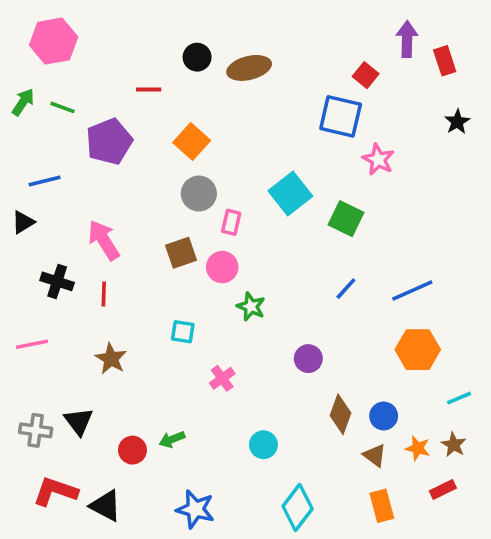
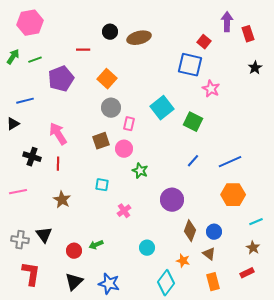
green line: (63, 107) -> (35, 60), turned -40
purple circle: (308, 359) -> (172, 200), size x1.5
orange star: (418, 448) -> (183, 261), moved
red L-shape: (55, 491) -> (31, 274), turned 80
black triangle: (106, 506) -> (74, 282), moved, turned 48

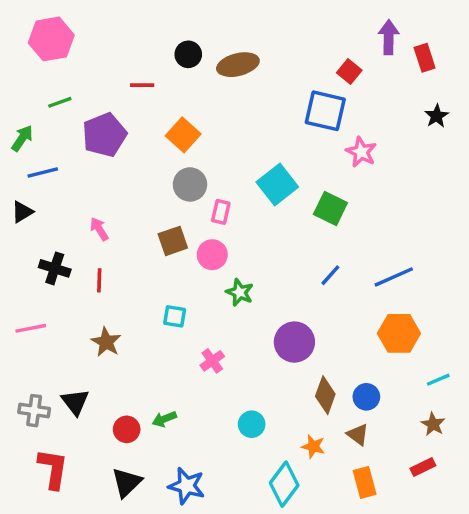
green arrow: (13, 57) -> (22, 138), moved
pink arrow: (58, 134) -> (99, 229), size x0.6

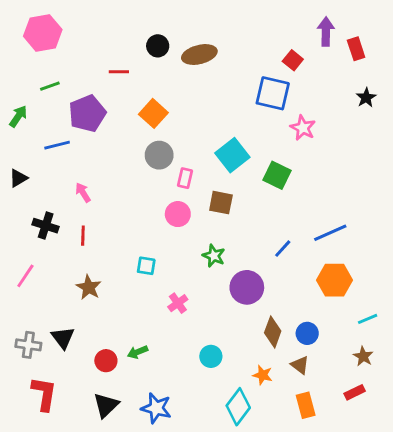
blue line: (43, 172) -> (57, 145), moved
brown square: (173, 241) -> (221, 203), moved, turned 30
blue line: (330, 275) -> (283, 249), moved
green star: (240, 292) -> (214, 256), moved
pink line: (31, 328) -> (25, 276), turned -45

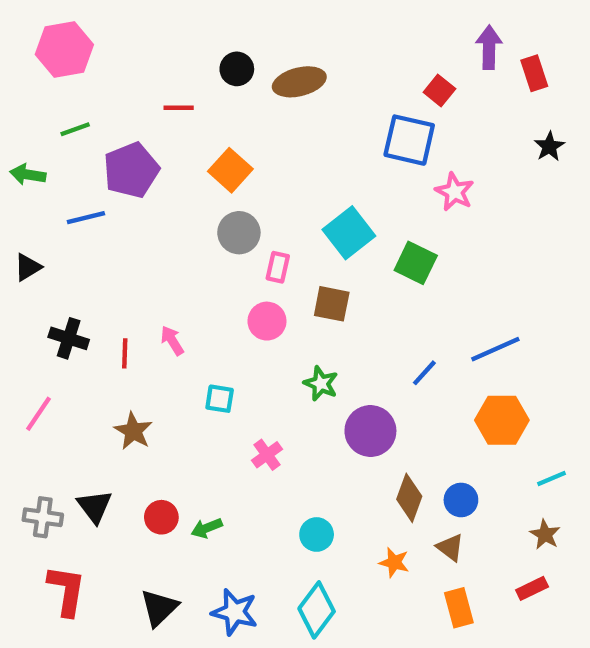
green arrow: (18, 116) -> (28, 175), turned -115
pink arrow: (83, 192) -> (172, 340), moved
red circle: (106, 361) -> (161, 517), moved
cyan diamond: (238, 407) -> (317, 610), moved

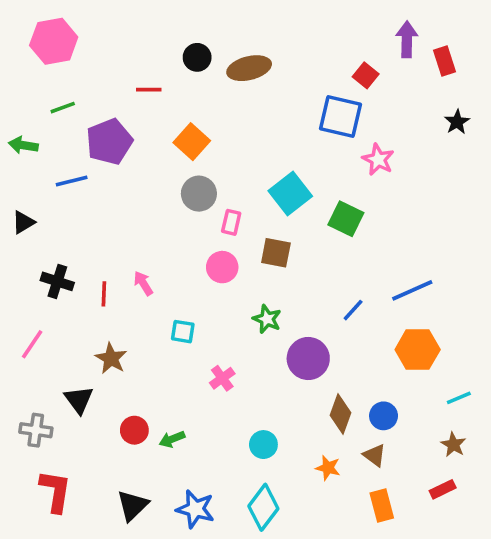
black triangle: (95, 506) -> (79, 400), moved

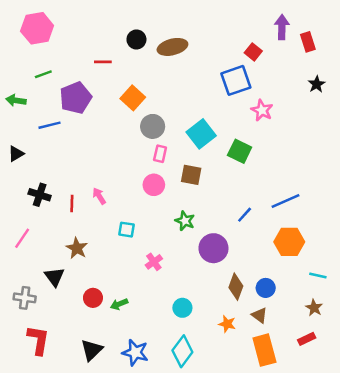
blue square: (341, 117) -> (236, 80), turned -32
gray circle: (199, 194) -> (153, 126), moved
cyan line: (459, 398) -> (318, 276), turned 35
orange rectangle: (382, 505) -> (264, 350), size x1.4

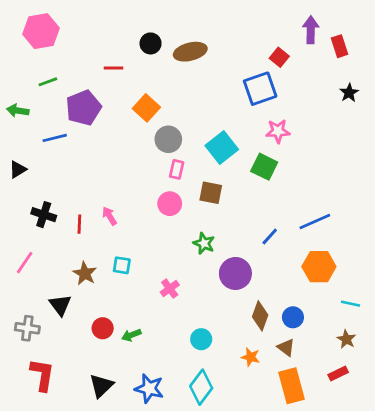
pink star: (262, 110) -> (278, 131), moved, turned -30
cyan square: (127, 230) -> (122, 265), moved

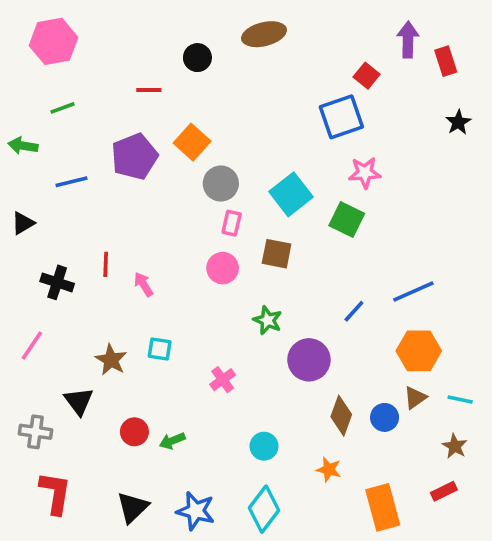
brown ellipse: (190, 52) -> (264, 34), moved
purple pentagon: (83, 108) -> (134, 157), moved
red line: (79, 224) -> (106, 264), moved
brown triangle: (286, 347) -> (415, 398), moved, turned 48

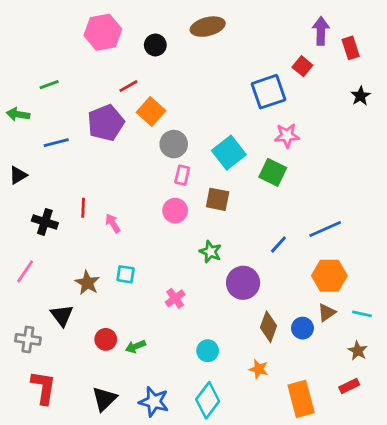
pink hexagon: (53, 41) -> (103, 32), moved
red square: (367, 76) -> (302, 66), moved
red line: (149, 90) -> (128, 86), moved, turned -30

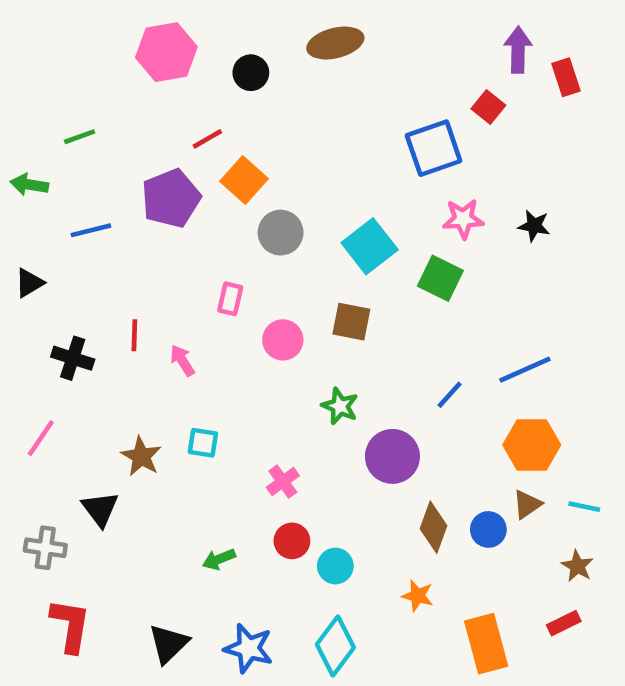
black star: (361, 96) -> (534, 226), moved, turned -30
pink rectangle: (182, 175) -> (230, 299), moved
red circle: (106, 339) -> (292, 541), moved

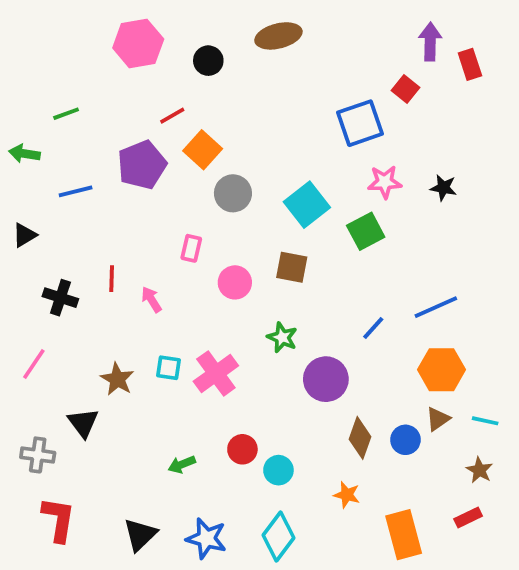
green square: (440, 278) -> (366, 231), turned 36
pink cross: (283, 482) -> (216, 373), moved, size x1.6

